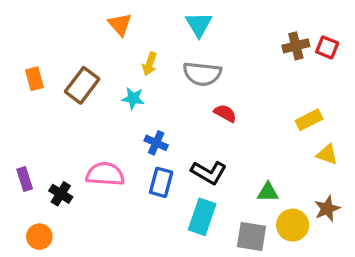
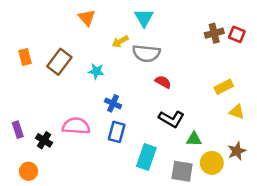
yellow arrow: (150, 64) -> (120, 41), moved, turned 42
black L-shape: (209, 172) -> (171, 119), moved

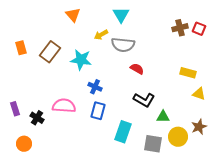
cyan star: (96, 71) -> (81, 60), size x1.5
yellow rectangle: (224, 87) -> (188, 73), turned 42

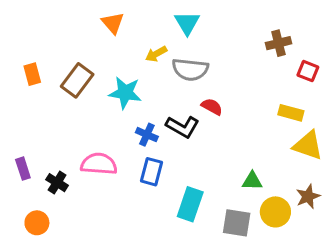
red square: (199, 29) -> (308, 71), moved
yellow triangle: (199, 94) -> (308, 145), size x1.5
black L-shape: (144, 100) -> (182, 127), moved

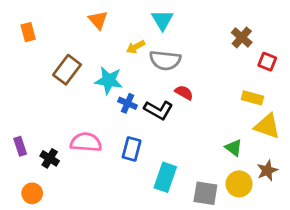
brown cross: (279, 43) -> (242, 37), turned -35
orange rectangle: (32, 74) -> (28, 32), moved
blue cross: (147, 135) -> (128, 103), moved
green triangle: (252, 181) -> (234, 148), moved, turned 36

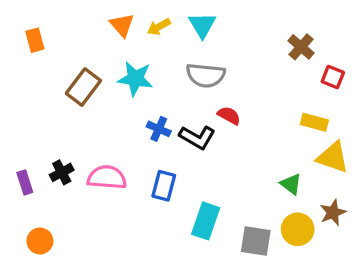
yellow arrow: (136, 47) -> (159, 27), moved
cyan star: (109, 80) -> (135, 79), moved
black cross: (50, 158) -> (62, 172), moved, turned 30

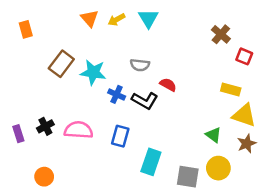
gray semicircle: (206, 75) -> (140, 65), moved, size x0.7
cyan star: (135, 79) -> (93, 72), moved
brown star: (333, 213) -> (247, 144), moved
orange circle: (40, 241) -> (44, 177), moved

